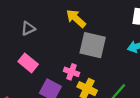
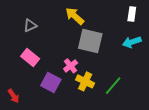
pink cross: (72, 72) -> (71, 66), turned 32

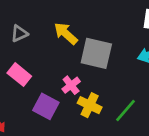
yellow arrow: (75, 16) -> (66, 33), moved

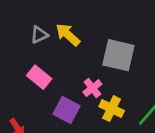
yellow arrow: (66, 33) -> (68, 35), moved

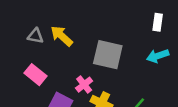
gray triangle: (39, 35) -> (35, 36), turned 35

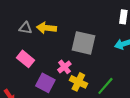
yellow arrow: (62, 36) -> (46, 28), turned -36

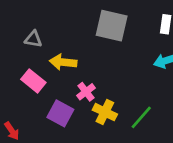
yellow arrow: (46, 28) -> (63, 62), moved
gray square: (83, 43) -> (112, 26), moved

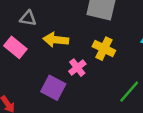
pink rectangle: (33, 81) -> (15, 47), moved
yellow cross: (105, 112) -> (104, 49), moved

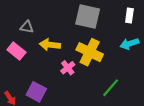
yellow cross: (104, 49) -> (90, 52), size x1.4
purple square: (53, 88) -> (36, 92), moved

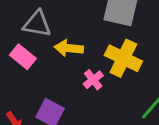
gray triangle: (27, 27) -> (37, 24), size x1.5

